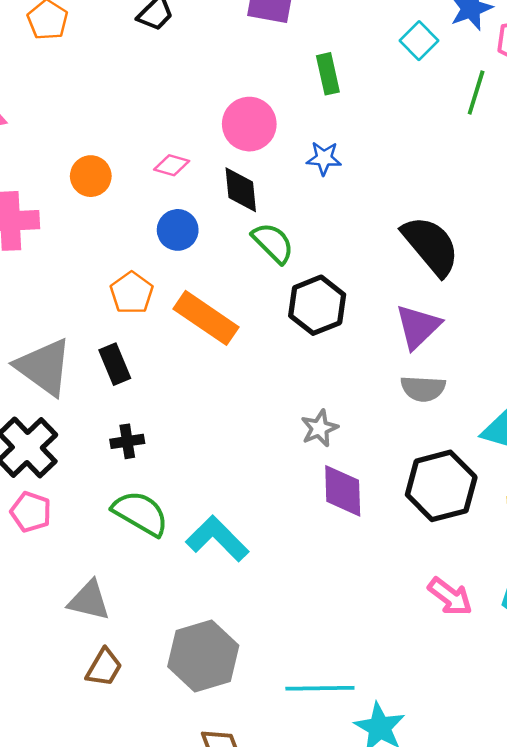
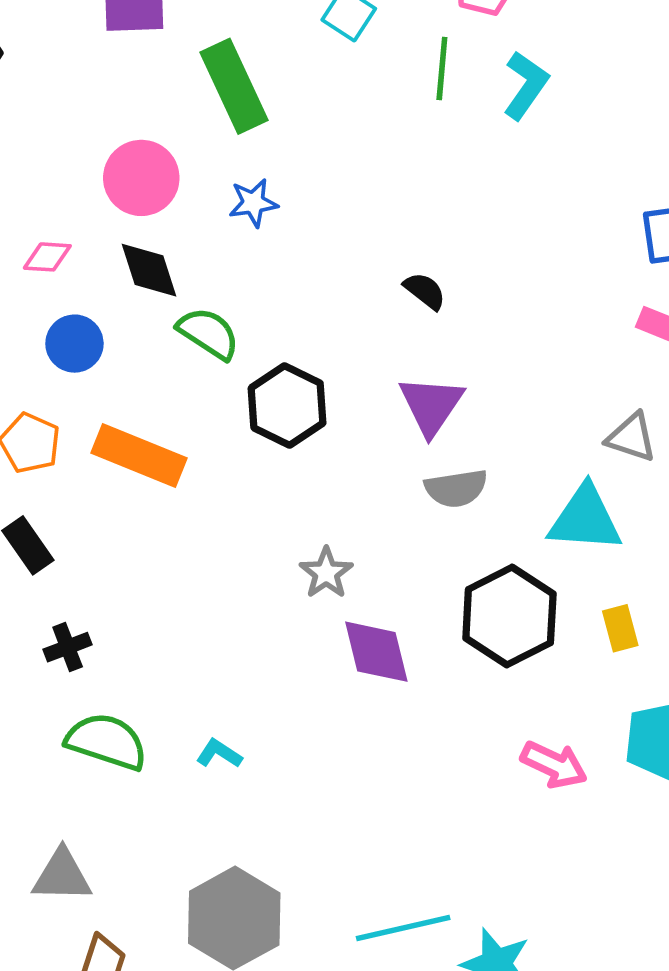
green rectangle: (328, 74) -> (234, 86), size x1.6
black semicircle: (431, 246) -> (425, 291), size x0.5
cyan L-shape: (217, 539) -> (219, 754), size x0.5

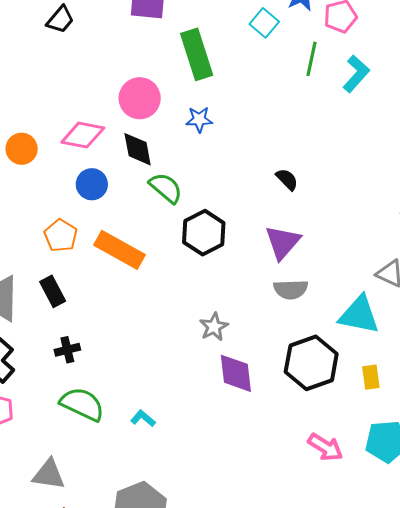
pink diamond: (47, 257) -> (83, 135), size x1.6

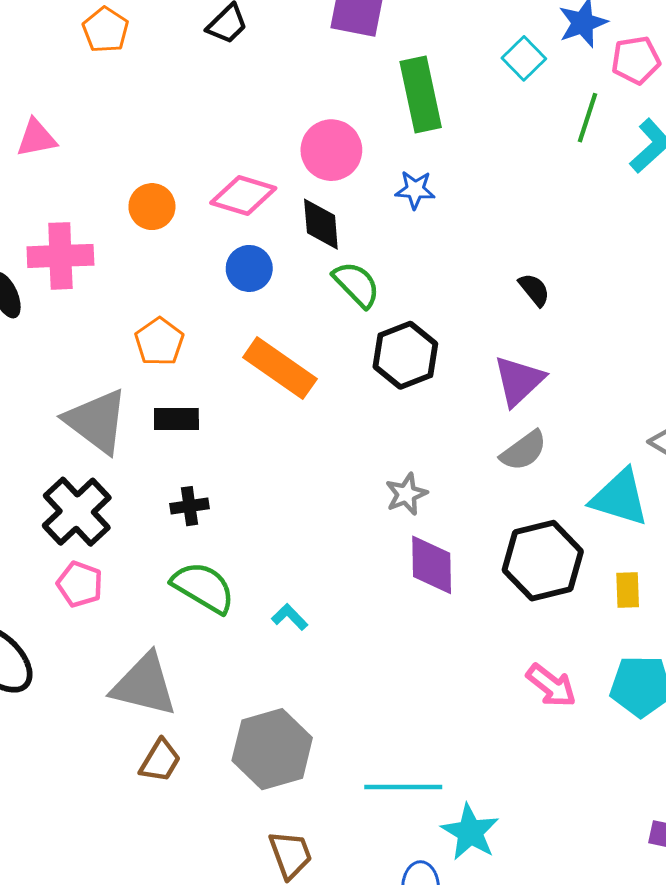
orange pentagon: (61, 236) -> (159, 342), moved
gray semicircle: (291, 289) -> (524, 451), turned -40
black rectangle: (53, 291) -> (176, 419), turned -68
gray triangle: (49, 474) -> (144, 685), size x1.4

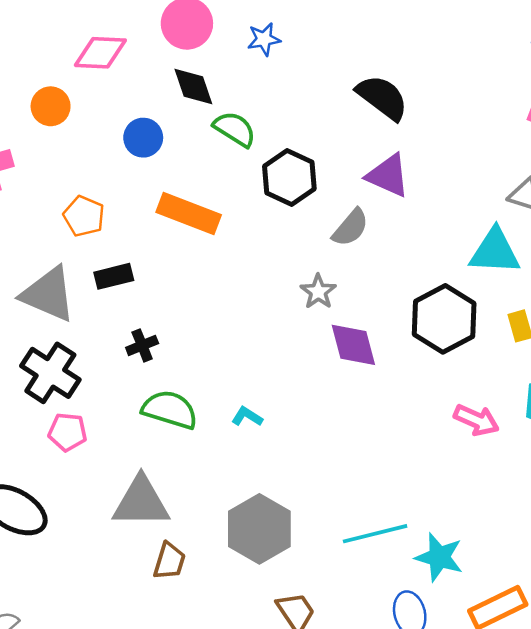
pink diamond: (243, 196) -> (100, 53), moved
black semicircle: (534, 290) -> (382, 97), size x1.8
purple triangle: (519, 381) -> (388, 176), turned -39
gray semicircle: (524, 451) -> (351, 228), moved

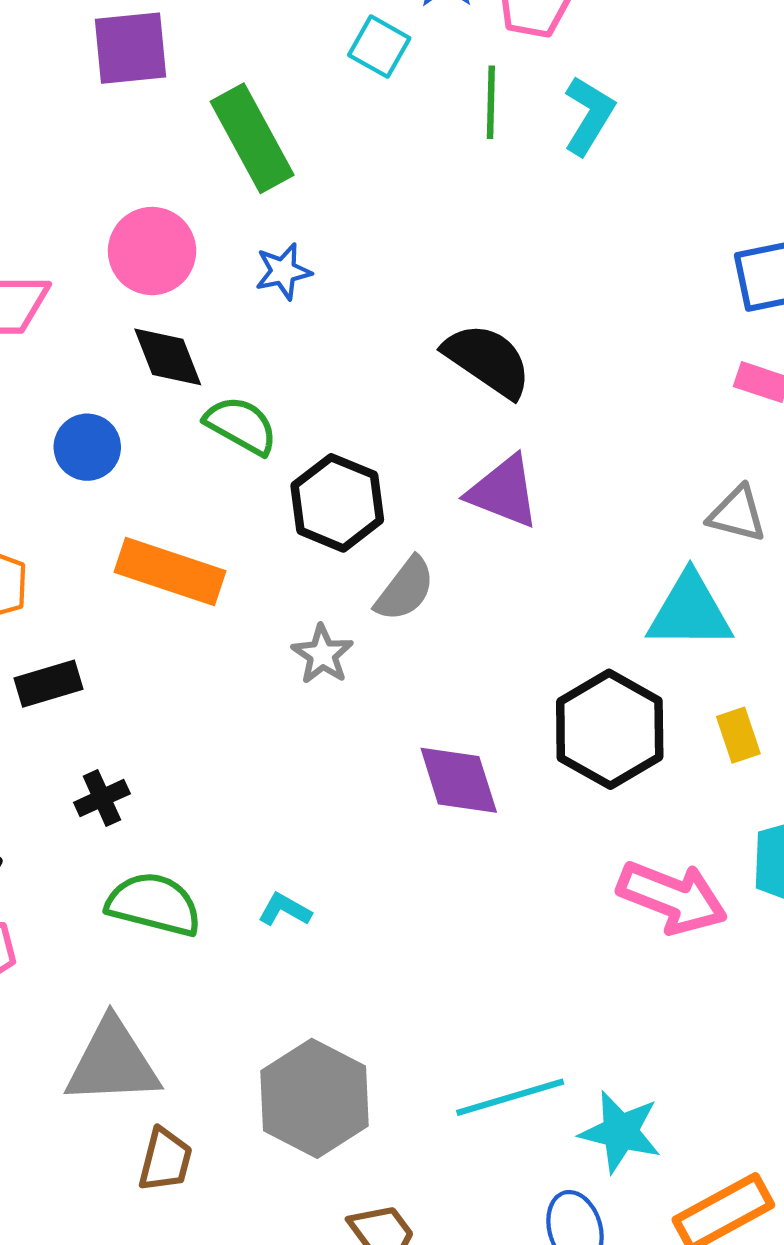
gray semicircle: (351, 228) -> (405, 589), moved
gray star: (318, 292) -> (322, 654), moved
pink arrow: (476, 420) -> (672, 897), size x1.4

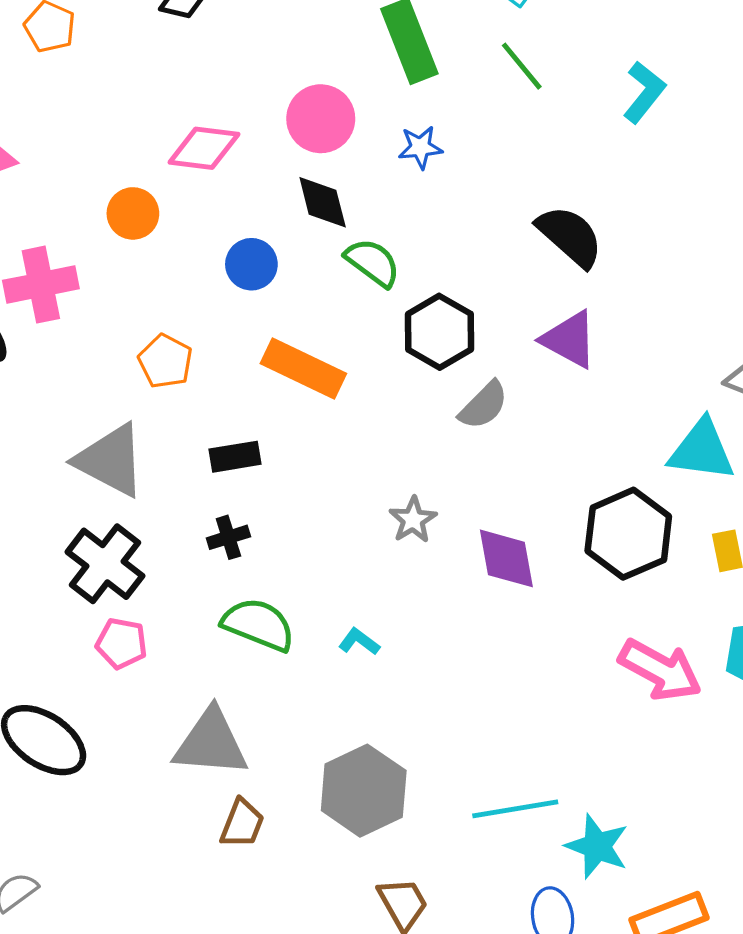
green line: (491, 102) -> (522, 66), moved, turned -48
cyan L-shape: (589, 115) -> (644, 92), moved
gray star: (322, 654) -> (413, 520), moved
black rectangle: (49, 684) -> (235, 457), moved

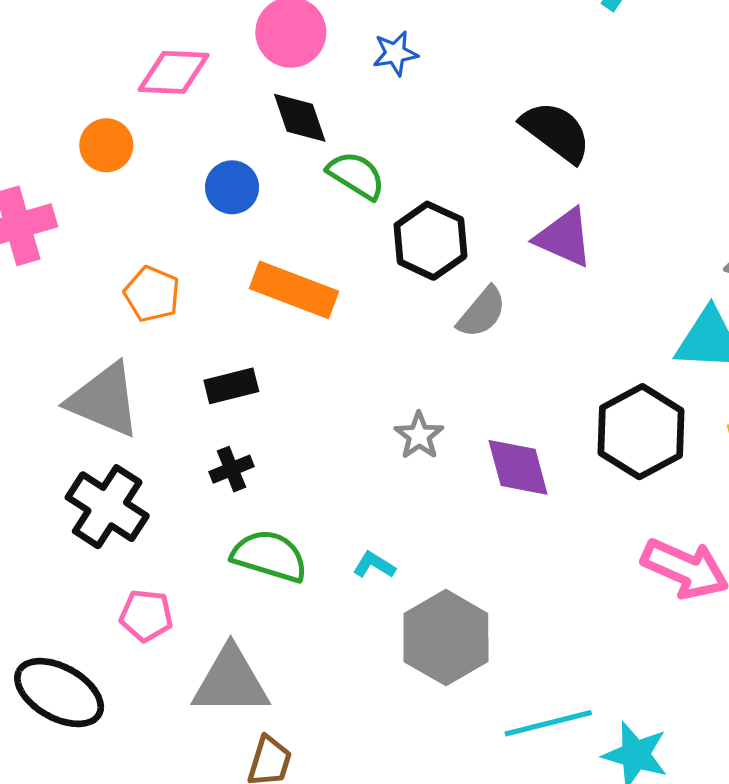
pink pentagon: (121, 643) -> (146, 615), moved
gray hexagon: (364, 791) -> (446, 638), moved

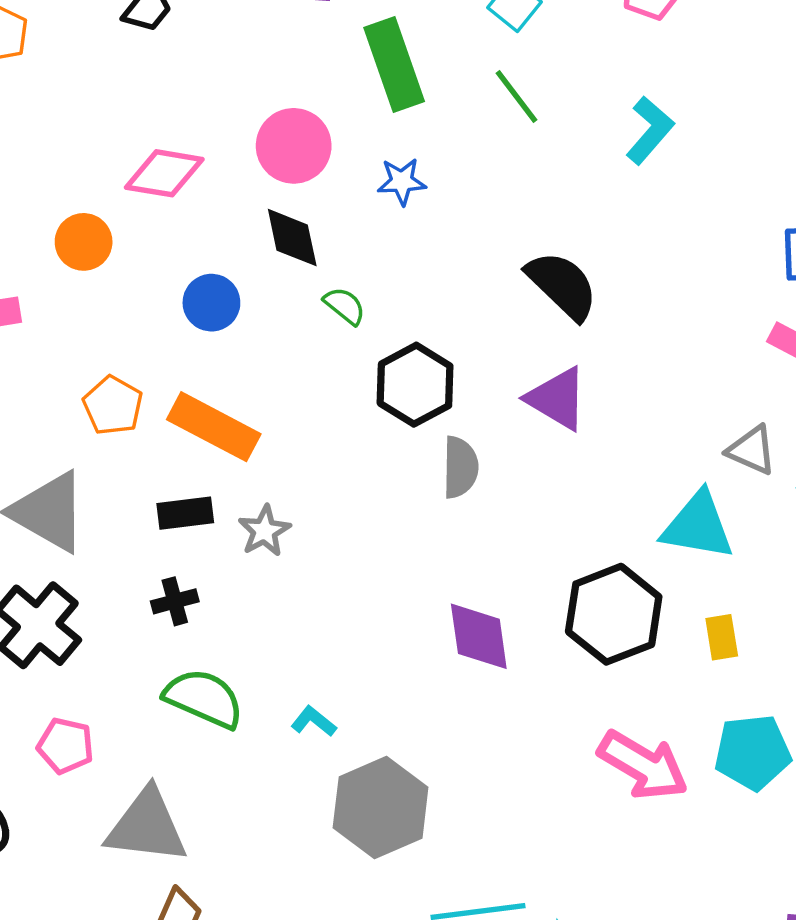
green semicircle: (356, 175) -> (345, 306), size x0.7
orange rectangle: (294, 290) -> (214, 427), moved
gray semicircle: (482, 312) -> (460, 467), turned -46
gray star: (419, 436) -> (264, 531), moved

